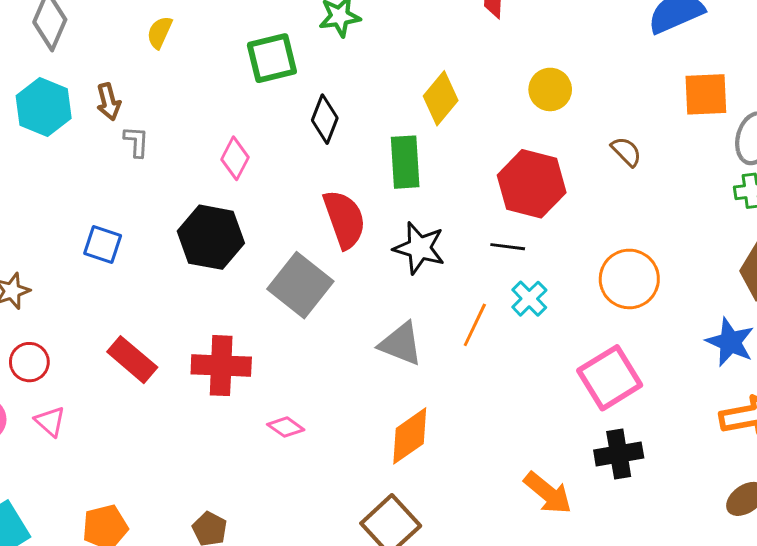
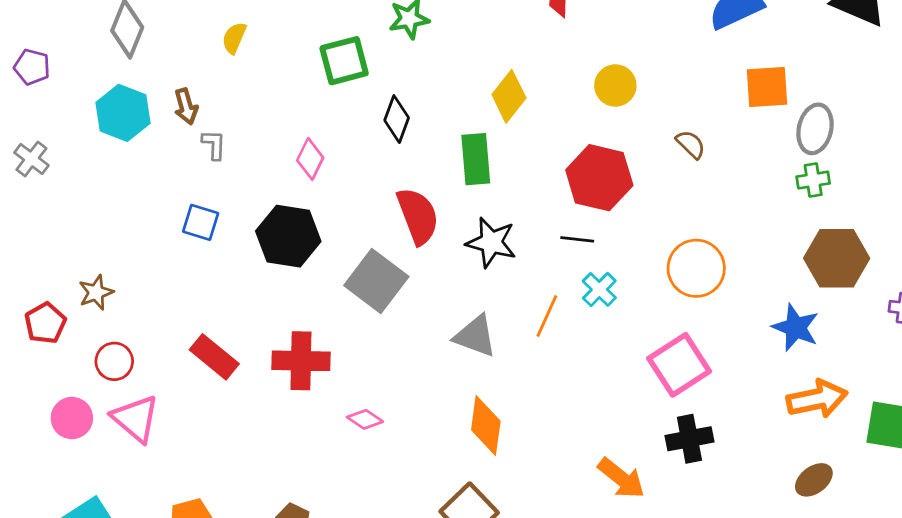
blue square: (103, 244) -> (201, 222), moved
pink triangle: (50, 421) -> (136, 419), size x1.6
orange diamond: (410, 436) -> (486, 425), turned -46

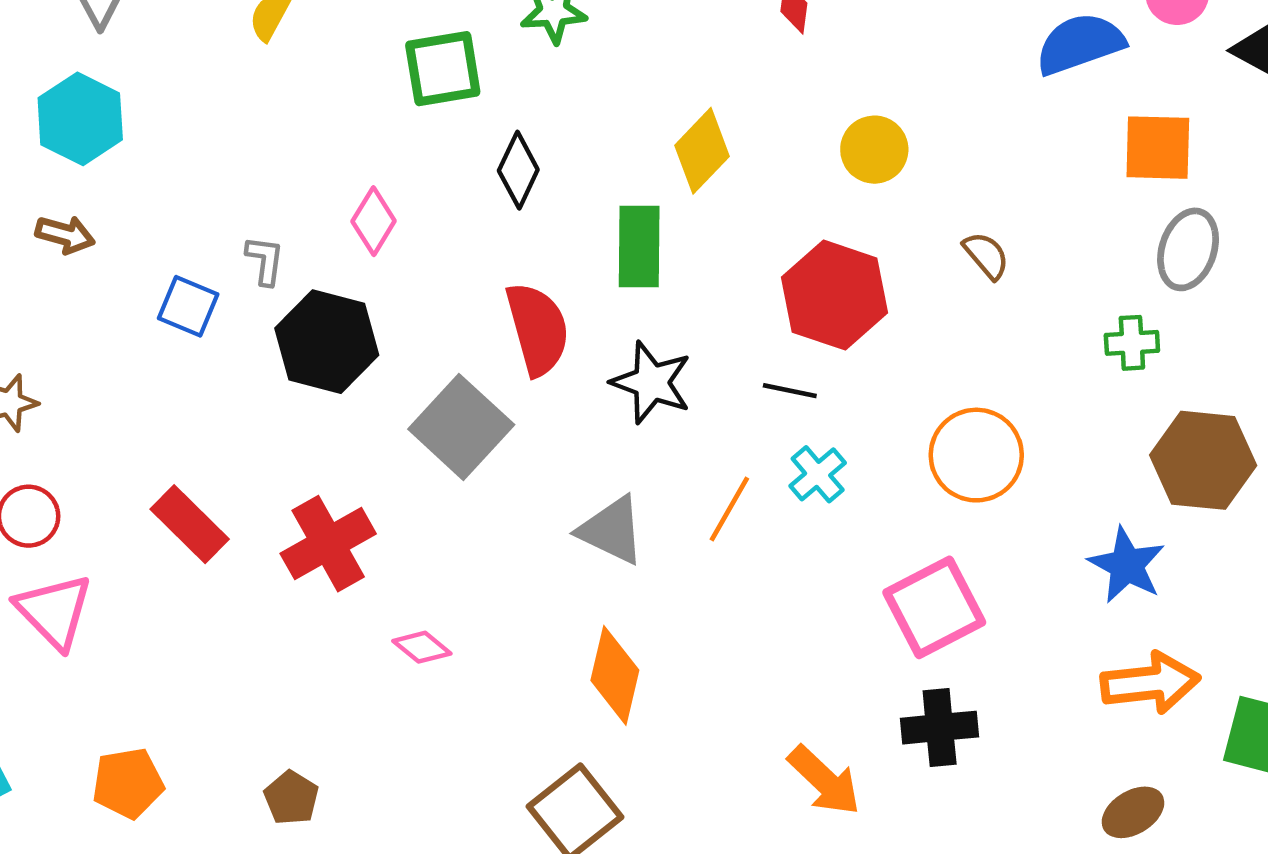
orange square: (767, 87) -> (1158, 148), moved
brown arrow: (186, 106) -> (65, 235), moved, turned -64
gray L-shape: (214, 145) -> (265, 260), moved
green cross: (813, 180) -> (1132, 343), moved
red cross: (301, 361) -> (328, 544), turned -36

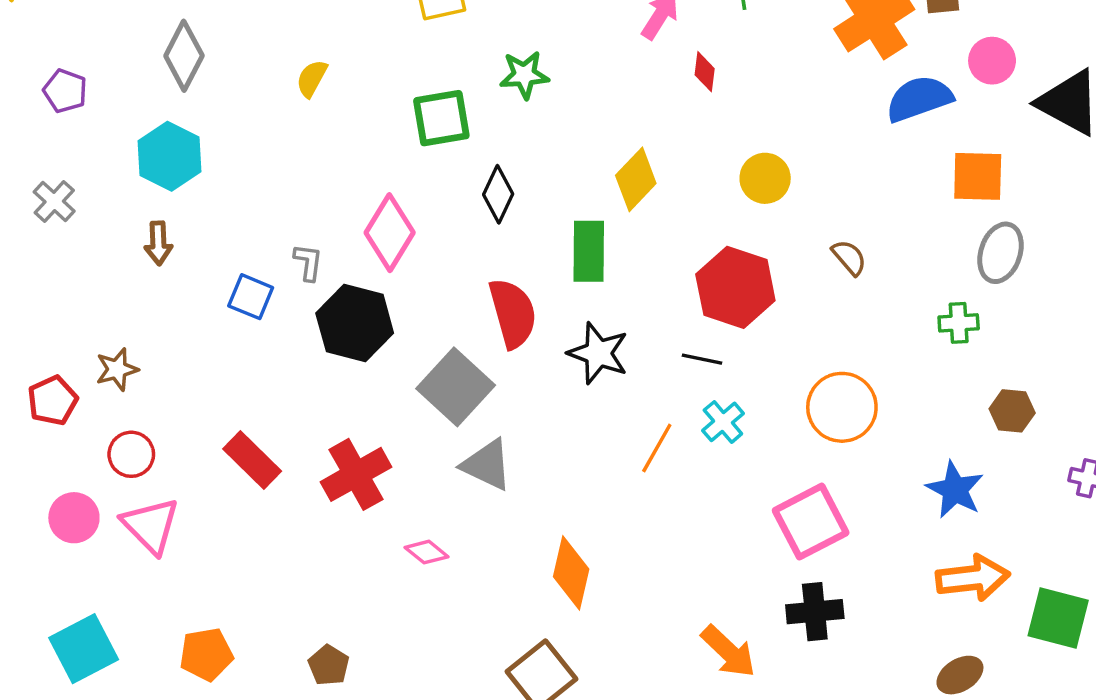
pink diamond: (374, 221) -> (390, 233), size x1.5
brown arrow: (65, 235) -> (158, 243), turned 72
brown hexagon: (1203, 460) -> (1012, 411), size x0.6
gray triangle: (612, 530) -> (487, 465), moved

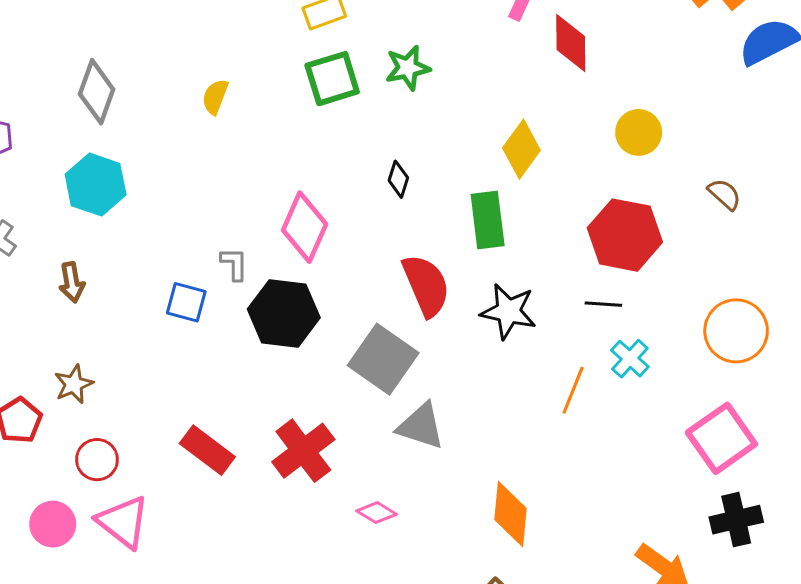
red diamond: (705, 72) -> (571, 43), size x1.6
green square: (441, 118) -> (332, 79), moved
black diamond: (498, 194) -> (398, 179), size x0.7
brown arrow: (158, 243) -> (72, 282), moved

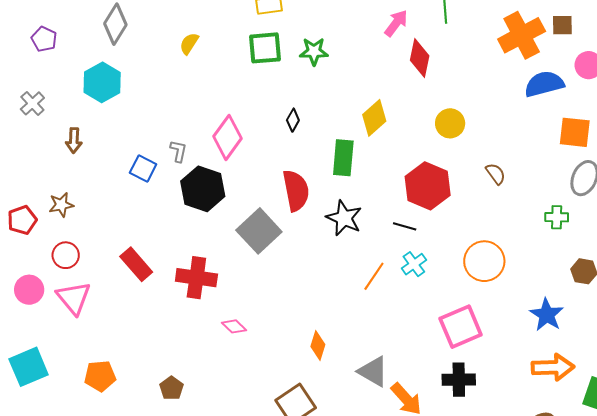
gray triangle: (421, 426) -> (373, 371), moved
red cross: (303, 451) -> (196, 278), turned 33
orange diamond: (510, 514) -> (318, 345), size x0.7

